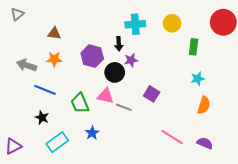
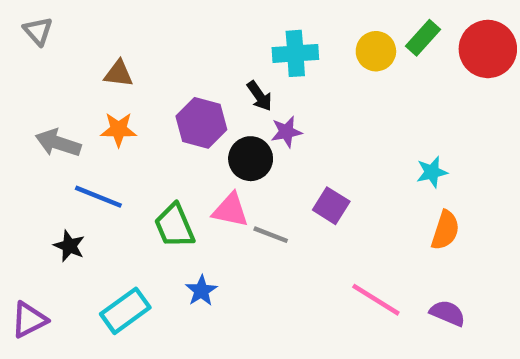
gray triangle: (17, 14) -> (38, 31), turned -32
black arrow: (119, 44) -> (260, 96), turned -32
green rectangle: (194, 47) -> (423, 38), moved, turned 35
black star: (42, 118) -> (69, 246), moved

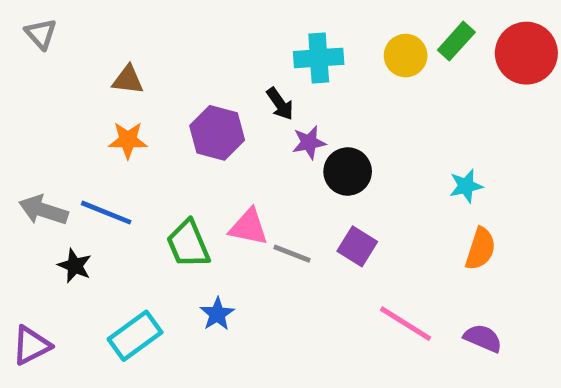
gray arrow: (58, 143) -> (43, 210), moved
black circle: (251, 159) -> (348, 171), moved
purple square: (331, 206) -> (357, 246), moved

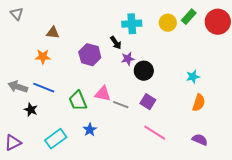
orange star: (128, 140) -> (43, 57), moved
pink line: (406, 324) -> (155, 133), moved

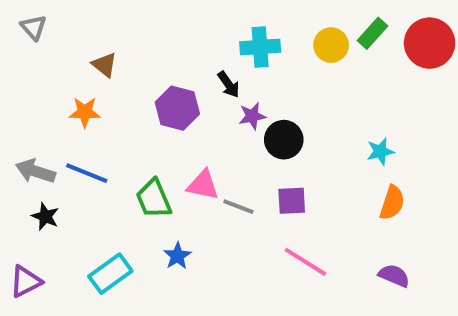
brown triangle: (53, 33) -> (104, 65), turned 32
purple square: (148, 102) -> (292, 201), turned -35
black star: (31, 110) -> (45, 216), moved

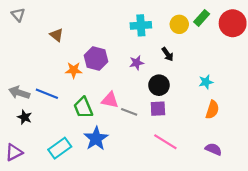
black arrow: (229, 84) -> (168, 54), moved
orange star: (85, 112) -> (74, 70), moved
black circle: (284, 140) -> (159, 85), moved
blue star: (177, 256) -> (96, 139), size x1.6

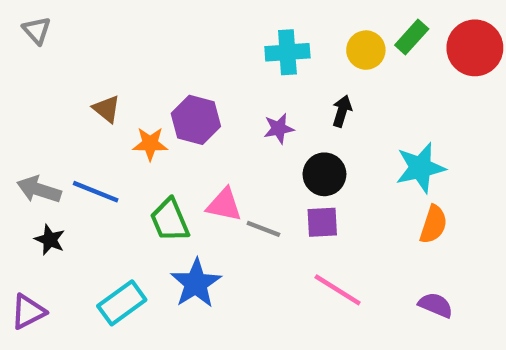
brown triangle: (57, 35) -> (107, 109), moved
black arrow: (168, 54) -> (342, 111), turned -128
cyan star: (206, 82) -> (420, 168), size x1.6

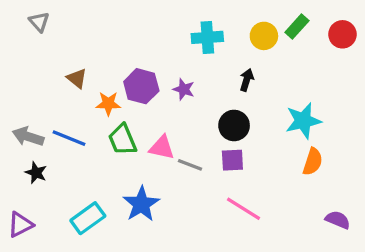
gray triangle: (37, 30) -> (39, 22), moved
red circle: (475, 48) -> (342, 34), size x0.7
purple star: (279, 129) -> (184, 89), moved, turned 30
green trapezoid: (170, 220) -> (122, 140), moved
purple semicircle: (436, 305) -> (338, 220), moved

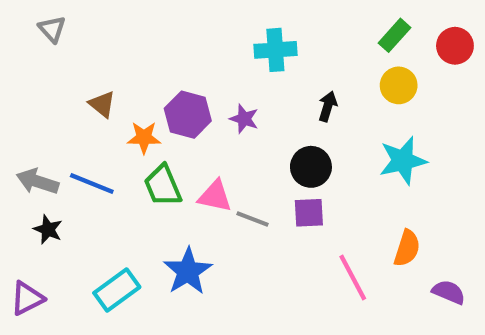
yellow circle: (264, 36) -> (399, 85), moved
orange semicircle: (313, 162) -> (407, 248), moved
pink line: (243, 209) -> (353, 277), moved, turned 30

